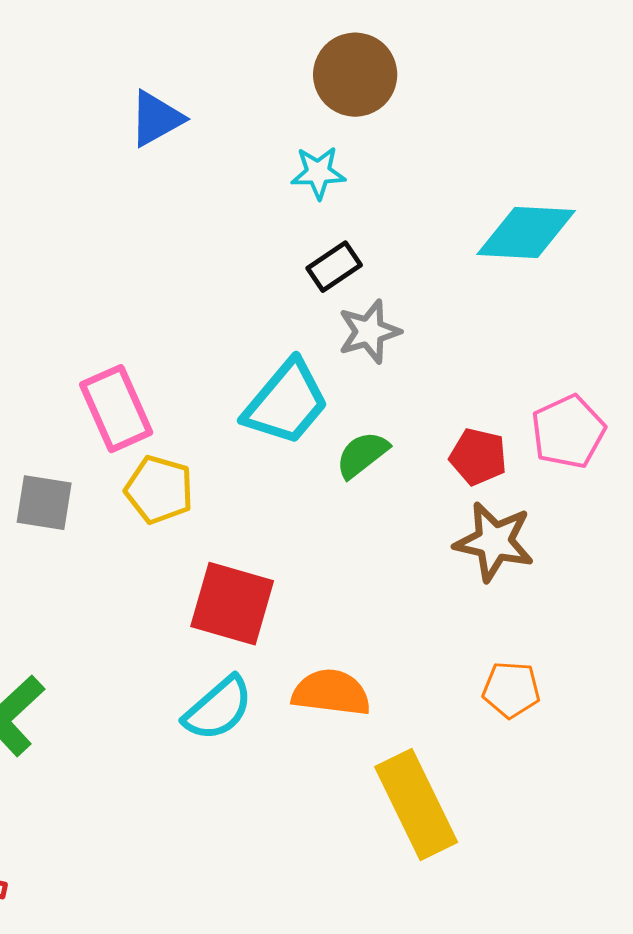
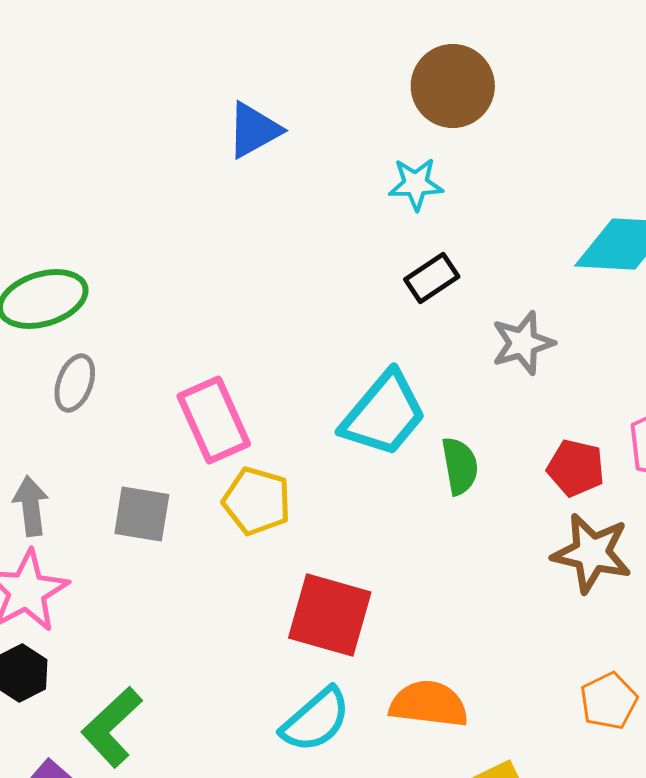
gray star: (369, 332) -> (523, 343), moved
green semicircle: (362, 455) -> (460, 466), turned 118
orange pentagon: (511, 690) -> (609, 701), turned -30

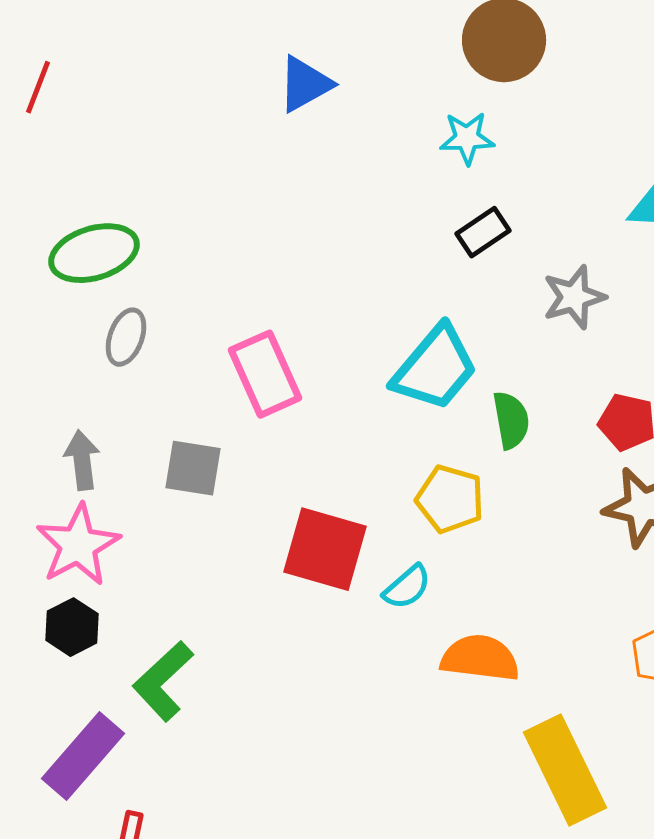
yellow pentagon: (257, 501) -> (450, 499), moved
red square: (330, 615) -> (325, 549), moved
cyan semicircle: (316, 720) -> (407, 587), moved, size x0.7

